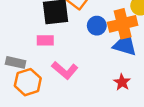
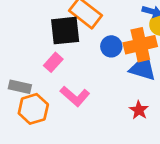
pink rectangle: (45, 40) -> (53, 62), turned -49

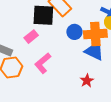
pink L-shape: (75, 96) -> (43, 63), turned 90

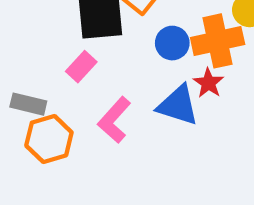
blue triangle: (94, 51) -> (178, 105), moved
red star: (87, 81) -> (208, 83), moved

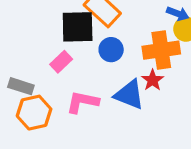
blue circle: (172, 43) -> (111, 50), moved
pink L-shape: (114, 120) -> (82, 102), turned 56

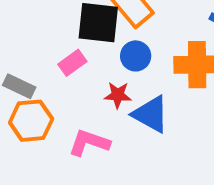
red star: (153, 80) -> (118, 95), moved, turned 30
pink L-shape: (82, 102) -> (89, 143), moved

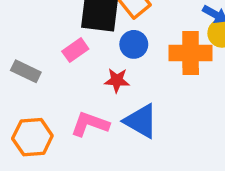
blue triangle: (151, 114) -> (141, 121), moved
orange hexagon: (31, 121) -> (32, 137), moved

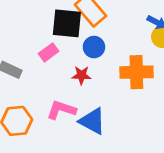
orange cross: (191, 53) -> (136, 72), moved
blue triangle: (141, 121) -> (92, 121), moved

